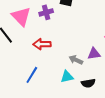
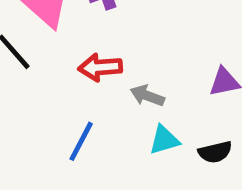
gray arrow: (76, 60) -> (147, 96), moved

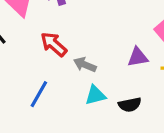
red arrow: (100, 67) -> (54, 44), turned 44

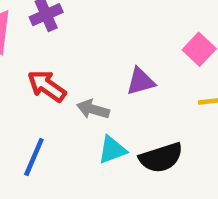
purple triangle: (138, 57) -> (140, 81), moved
black semicircle: (130, 105) -> (161, 158), size x1.4

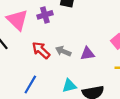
gray arrow: (93, 109) -> (63, 51), moved

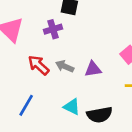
purple cross: (45, 15) -> (53, 29), moved
cyan triangle: (69, 86) -> (72, 107), turned 40

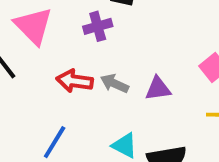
red arrow: (39, 65) -> (75, 81), turned -35

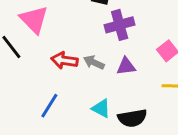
purple cross: (98, 26) -> (120, 25), moved, size x1.4

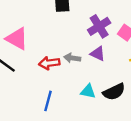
purple cross: (120, 25) -> (99, 26), moved
purple triangle: (126, 66) -> (98, 54), turned 49

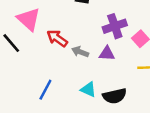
purple triangle: (98, 54) -> (107, 53), turned -35
red arrow: (49, 63) -> (57, 38), moved, turned 30

